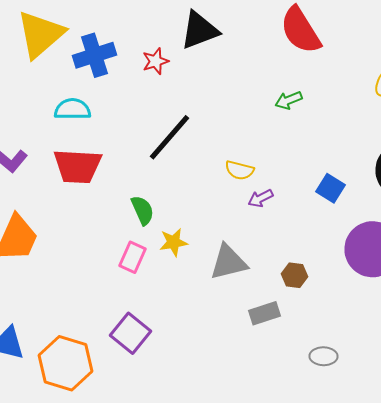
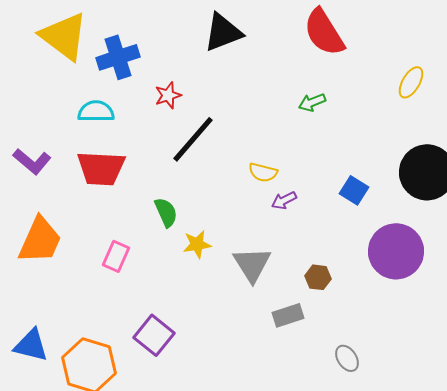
yellow triangle: (40, 34) -> (64, 36), turned -42
red star: (156, 61) -> (168, 95), moved
pink rectangle: (132, 257) -> (116, 256), moved
gray triangle: (228, 262) -> (252, 264), turned -48
gray ellipse: (324, 356) -> (347, 358), turned 56

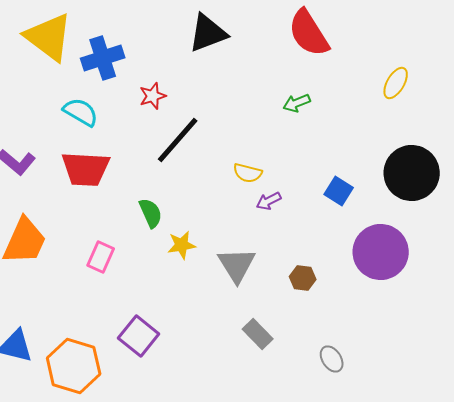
cyan semicircle: (96, 111) -> (81, 112), turned 30
gray rectangle: (288, 315) -> (258, 334), moved, turned 64

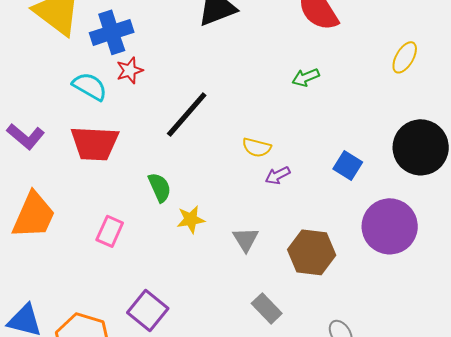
red star: (153, 96) -> (130, 70), moved
gray triangle: (237, 265) -> (246, 239), size x0.7
brown hexagon: (303, 278) -> (312, 252), size x1.8

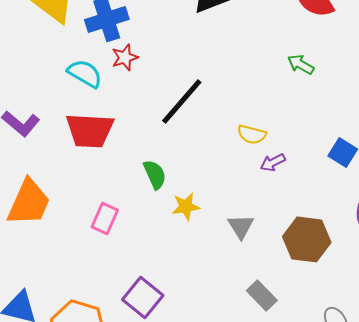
green arrow: (306, 77) -> (301, 64), turned 52

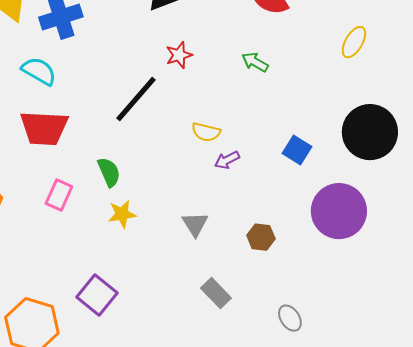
red star: (125, 57) -> (179, 55), moved
yellow star: (186, 206) -> (122, 214), moved
pink rectangle: (105, 218) -> (59, 195), moved
brown hexagon: (307, 239) -> (261, 237), size x0.6

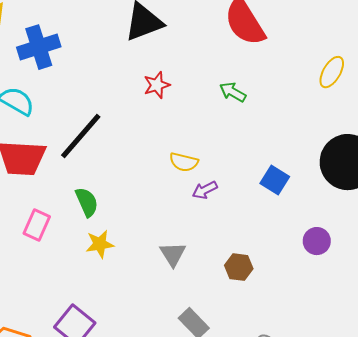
black line: (136, 99) -> (81, 136), moved
purple circle: (339, 211) -> (317, 241), size x0.5

